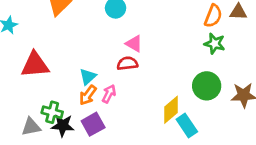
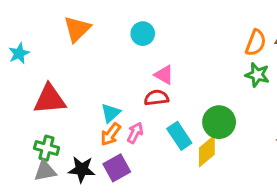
green circle: (207, 86) -> (219, 122), moved
green cross: (52, 112) -> (47, 148), moved
cyan rectangle: (187, 125) -> (179, 136), moved

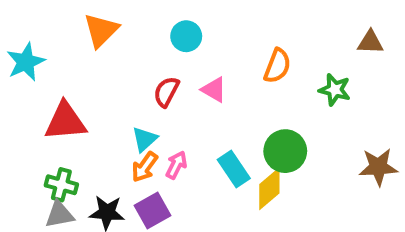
orange semicircle: (256, 43) -> (277, 66), moved
cyan star: (19, 53) -> (26, 62), size x1.4
red semicircle: (156, 98) -> (166, 92), moved, turned -55

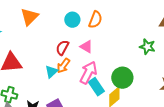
orange semicircle: (277, 66) -> (95, 20), moved
pink arrow: (176, 165) -> (88, 73), moved, size x1.6
orange arrow: (145, 167) -> (63, 66), moved

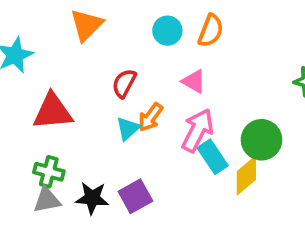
red semicircle: (62, 48) -> (124, 83), moved

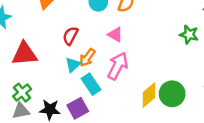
green circle: (261, 140) -> (172, 94), moved
cyan rectangle: (213, 157) -> (91, 84), moved
green cross: (49, 172) -> (22, 93), turned 36

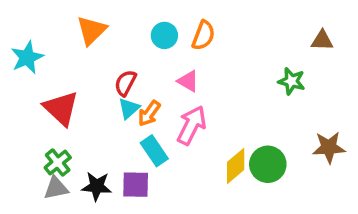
red triangle: (24, 54) -> (61, 108), turned 48
cyan triangle: (73, 65) -> (129, 108), moved
purple square: (78, 108) -> (136, 185), turned 30

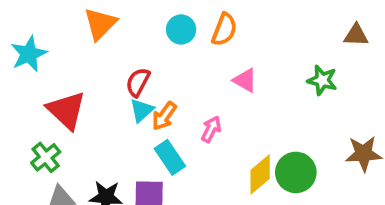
pink triangle: (188, 81) -> (245, 80), moved
pink arrow: (192, 125) -> (211, 129), size x0.6
green cross: (58, 163) -> (46, 157), moved

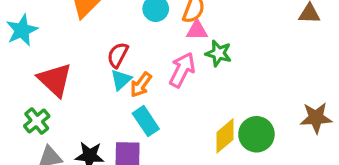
pink triangle: (245, 80) -> (197, 30), moved, turned -30
green star: (322, 80) -> (218, 53), moved
pink arrow: (211, 129) -> (182, 70), moved, size x1.5

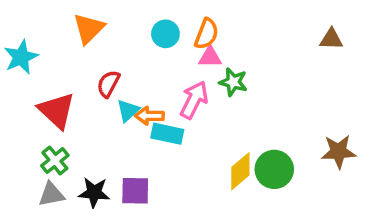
red semicircle: (118, 55) -> (108, 84), moved
orange arrow: (141, 85) -> (149, 116), turned 55
green cross: (37, 121) -> (55, 160), moved
cyan rectangle: (146, 121) -> (167, 134), moved, turned -44

